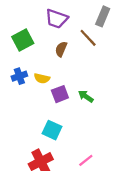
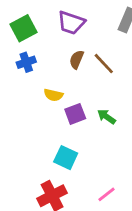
brown line: (88, 38) -> (104, 64), moved
green square: (23, 40) -> (23, 28), moved
blue cross: (19, 76) -> (26, 62), moved

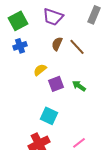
yellow semicircle: (53, 95) -> (40, 70), turned 128

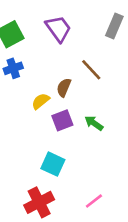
purple trapezoid: (53, 17) -> (58, 29), turned -145
brown semicircle: (57, 44) -> (64, 87), moved

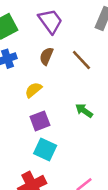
brown semicircle: (64, 87) -> (46, 56), moved
purple square: (62, 120) -> (40, 121), moved

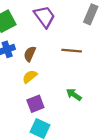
brown semicircle: (46, 56) -> (30, 54), moved
brown line: (81, 60) -> (72, 51), turned -42

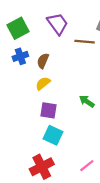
brown line: (72, 51) -> (85, 42), moved
purple square: (35, 104) -> (48, 110), turned 30

